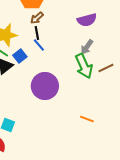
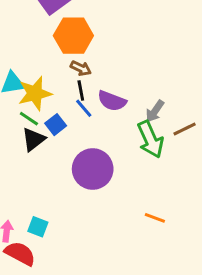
brown arrow: (37, 18) -> (81, 68), turned -112
purple semicircle: (87, 20) -> (112, 101), moved, turned 36
brown line: (106, 68) -> (185, 129), moved

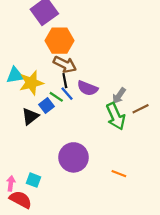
brown arrow: (81, 68) -> (65, 64), size x1.5
green line: (29, 119) -> (56, 97), moved
purple circle: (93, 169) -> (74, 157), moved

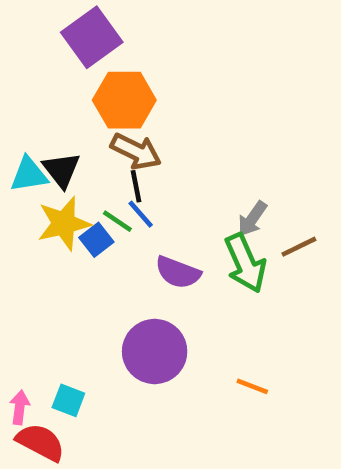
yellow star: (31, 83) -> (64, 223), moved
purple semicircle: (88, 88) -> (178, 272), moved
black triangle: (30, 116) -> (61, 170), moved, turned -30

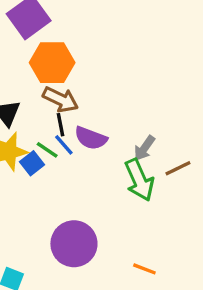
purple semicircle: (178, 272) -> (91, 138), moved

